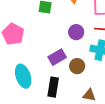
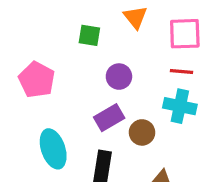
purple circle: (76, 32) -> (119, 77), moved

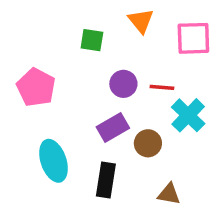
red line: (181, 72) -> (162, 87), moved
cyan cross: (180, 106) -> (188, 115), turned 32

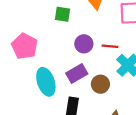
cyan ellipse: (53, 161) -> (46, 82), moved

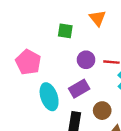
brown circle: (100, 84) -> (102, 111), moved

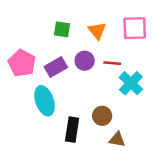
orange triangle: (98, 18) -> (97, 31), moved
purple rectangle: (79, 89) -> (56, 67), moved

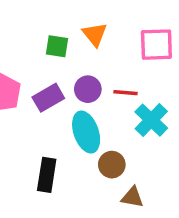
orange triangle: (97, 31) -> (95, 34), moved
cyan ellipse: (45, 101) -> (86, 132), moved
black rectangle: (72, 130) -> (47, 175), moved

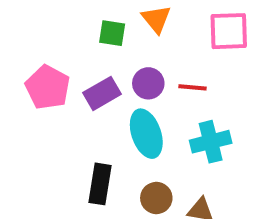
cyan cross: (151, 120) -> (211, 142), moved, turned 32
brown circle: (112, 165) -> (156, 198), moved

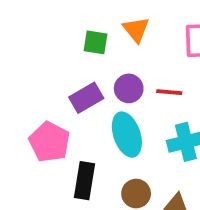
pink pentagon: (48, 87) -> (49, 142), moved

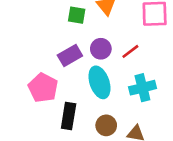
red line: (169, 92) -> (130, 51), turned -42

